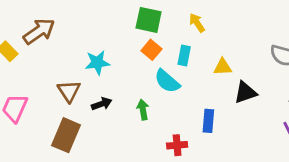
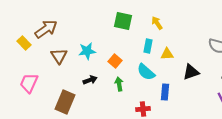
orange square: (151, 50) -> (115, 61), moved
yellow triangle: (223, 67) -> (167, 54), moved
cyan semicircle: (167, 81) -> (146, 72), moved
brown triangle: (69, 91) -> (59, 56), moved

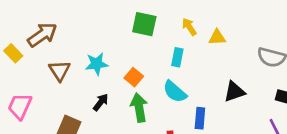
yellow triangle: (167, 54) -> (217, 37), moved
black arrow: (90, 80) -> (101, 102), turned -32
green arrow: (119, 84) -> (139, 108), size x1.5

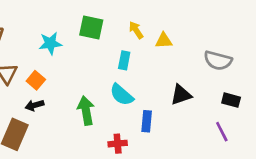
cyan star: (97, 64) -> (50, 43), moved
orange square: (134, 77) -> (36, 80), moved
black arrow: (101, 102) -> (34, 105), moved, turned -144

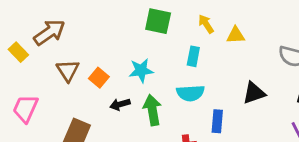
cyan star: (50, 43) -> (141, 70), moved
cyan semicircle: (122, 95) -> (190, 93), turned -45
black arrow: (34, 105) -> (120, 104), moved

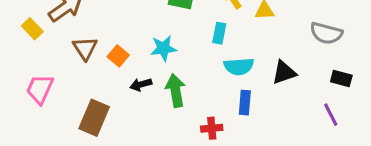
cyan semicircle: (190, 93) -> (239, 66), moved

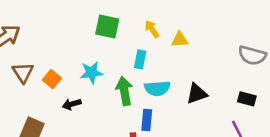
gray semicircle: (326, 33) -> (252, 55), moved
green arrow: (176, 91) -> (124, 91), moved
blue rectangle: (245, 103) -> (147, 120), moved

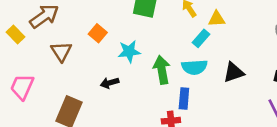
cyan rectangle: (140, 59) -> (201, 38), moved, turned 30
orange square: (52, 79) -> (98, 33), moved

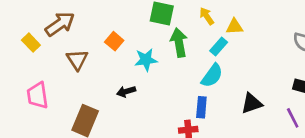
cyan semicircle: (194, 67) -> (212, 76), turned -50
green arrow: (162, 70) -> (179, 43), moved
black triangle: (234, 72) -> (252, 103), moved
pink trapezoid: (22, 87) -> (37, 95), turned -32

